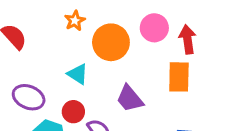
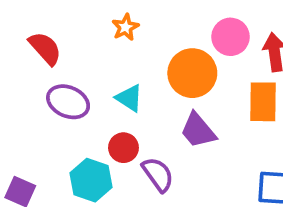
orange circle: (111, 42) -> (192, 73), moved
purple ellipse: (29, 97) -> (68, 102), moved

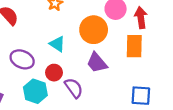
purple ellipse: (68, 102) -> (22, 59), moved

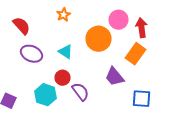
orange rectangle: (134, 46) -> (136, 54), turned 35
purple ellipse: (22, 59) -> (32, 54), moved
purple trapezoid: (97, 63) -> (114, 77), moved

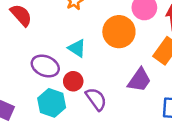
purple ellipse: (32, 54) -> (45, 66), moved
purple trapezoid: (114, 77) -> (139, 80), turned -105

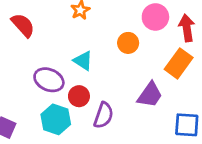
orange circle: (119, 32) -> (128, 43), size x0.6
purple semicircle: (96, 99) -> (104, 115), turned 55

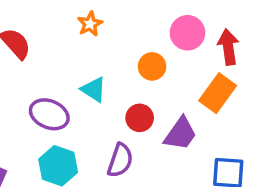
red circle: (79, 96) -> (140, 118), moved

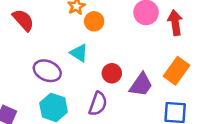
orange circle: (152, 66) -> (94, 21), moved
orange rectangle: (218, 93) -> (176, 71), moved

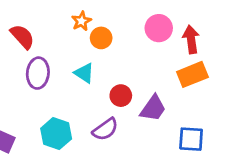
purple ellipse: (47, 71) -> (38, 73), moved, turned 72
orange rectangle: (176, 71) -> (192, 74), moved, turned 32
purple semicircle: (98, 104) -> (105, 129), turned 35

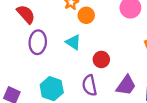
purple trapezoid: (153, 108) -> (126, 85), moved
purple semicircle: (105, 129) -> (89, 85), turned 114

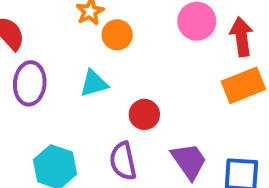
cyan triangle: (73, 42) -> (94, 83), turned -49
purple trapezoid: (126, 85) -> (189, 161), turned -70

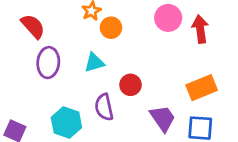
orange rectangle: (243, 85) -> (202, 88), moved
purple semicircle: (123, 161) -> (104, 107), moved

